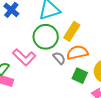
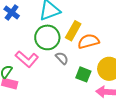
orange semicircle: (77, 53) -> (88, 41), moved

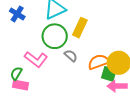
orange semicircle: (88, 41) -> (99, 62), moved
green square: (83, 74) -> (109, 74), moved

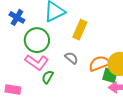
green circle: (55, 36) -> (37, 40), moved
green semicircle: (16, 73) -> (48, 77), moved
pink rectangle: (20, 85) -> (13, 89), moved

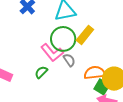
green circle: (37, 40) -> (63, 39), moved
pink L-shape: (37, 62) -> (52, 53), moved

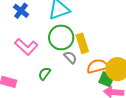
yellow rectangle: (85, 35) -> (82, 43), moved, turned -48
pink L-shape: (52, 53) -> (26, 47), moved

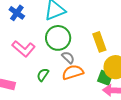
yellow rectangle: (82, 43) -> (99, 42), moved
orange semicircle: (97, 66) -> (73, 72), moved

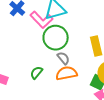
pink L-shape: (24, 49) -> (42, 20), moved

